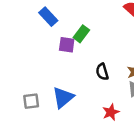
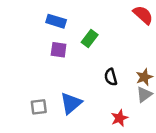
blue rectangle: (48, 17) -> (56, 21), turned -30
purple square: (67, 45) -> (59, 50), moved

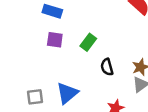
green rectangle: (90, 39) -> (88, 42), moved

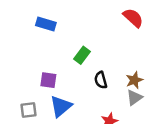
purple square: (55, 40) -> (48, 80), moved

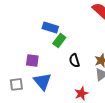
blue rectangle: (46, 24) -> (50, 27), moved
blue triangle: (61, 106) -> (42, 81), turned -30

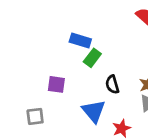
blue triangle: (42, 81) -> (94, 111), moved

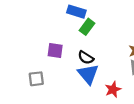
black semicircle: (112, 84) -> (86, 58), moved, turned -42

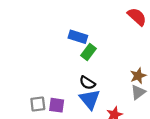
purple square: (55, 50) -> (57, 105), moved

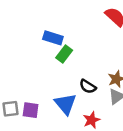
black semicircle: (87, 83) -> (88, 86), moved

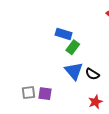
blue triangle: (65, 104) -> (74, 71), moved

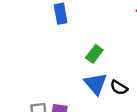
blue rectangle: (64, 34) -> (61, 14), moved, turned 63

